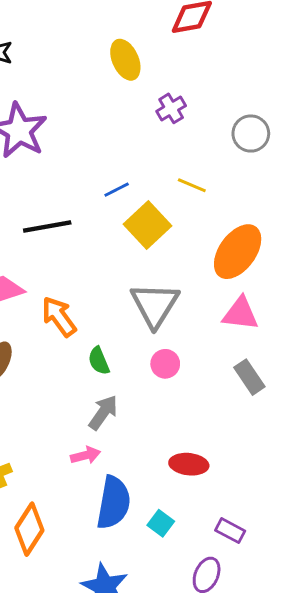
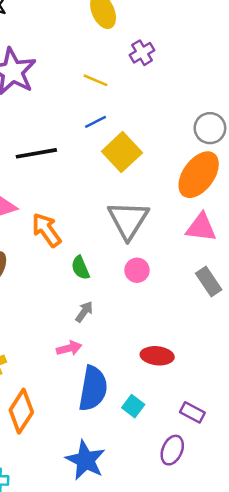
gray circle: (251, 134) -> (210, 128), moved
yellow line: (192, 185) -> (95, 80), moved
gray arrow: (103, 413) -> (84, 312), size x0.7

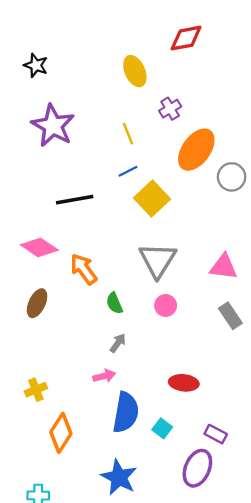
yellow line: (95, 80) -> (128, 134), turned 45
orange ellipse: (199, 175) -> (196, 150), moved
purple ellipse: (172, 450) -> (197, 468), size x1.4

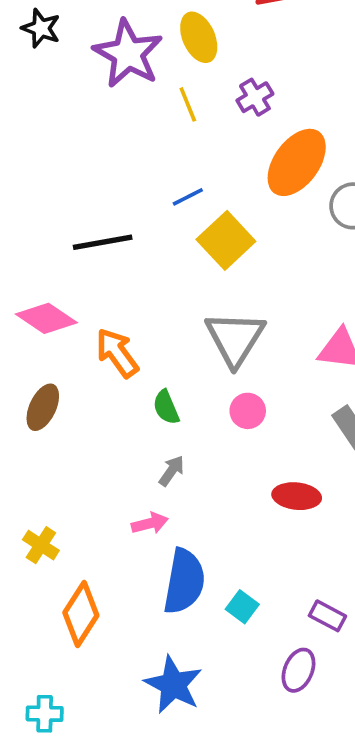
purple star: (53, 126) -> (128, 54), moved
yellow line: (128, 134) -> (188, 104), moved
red ellipse: (184, 383) -> (297, 496), moved
yellow cross: (36, 390) -> (41, 545), turned -35
purple ellipse: (197, 468) -> (298, 670), size x0.7

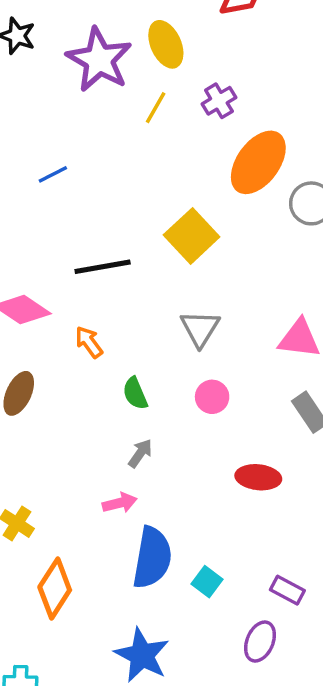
yellow line: (188, 104) -> (156, 108), turned 52
blue line: (188, 197) -> (53, 174), moved
black line: (103, 242) -> (103, 267), moved
gray triangle: (235, 338) -> (200, 328), size x0.7
orange arrow: (117, 353) -> (89, 342), size x0.7

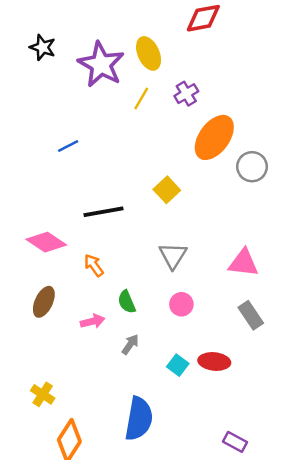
yellow square: (192, 236) -> (167, 190), size x0.7
pink arrow: (120, 503) -> (93, 321), moved
cyan square: (207, 582) -> (178, 365), moved

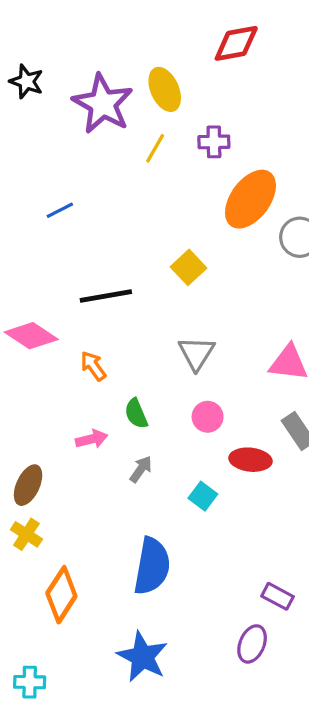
purple cross: (186, 94) -> (214, 142), turned 30
brown ellipse: (44, 302) -> (28, 485), moved
red ellipse: (214, 361) -> (250, 460), moved

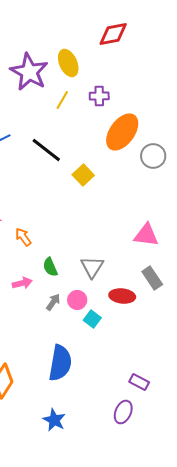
black line: (106, 296) -> (46, 150), moved, turned 48
gray triangle: (196, 353) -> (92, 267), moved
pink circle: (208, 417) -> (77, 300), moved
blue star: (142, 657) -> (54, 420), size x0.7

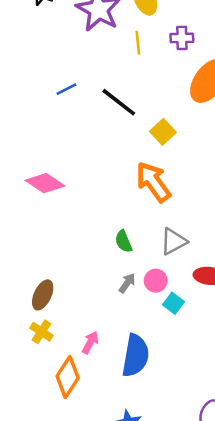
yellow line: (62, 100) -> (138, 43), turned -36
orange arrow: (23, 237) -> (153, 182), moved, size x1.8
gray triangle: (92, 267) -> (174, 241), turned 30
pink arrow: (22, 283) -> (90, 343), moved, turned -48

